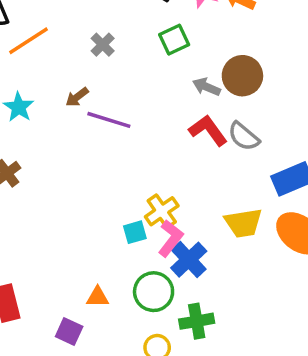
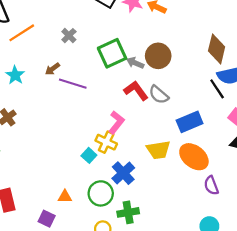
green square: (174, 40) -> (112, 53), moved, size x1.5
yellow cross: (162, 211) -> (106, 142), turned -30
cyan square: (135, 232) -> (89, 155), turned -32
pink L-shape: (171, 238) -> (116, 122), moved

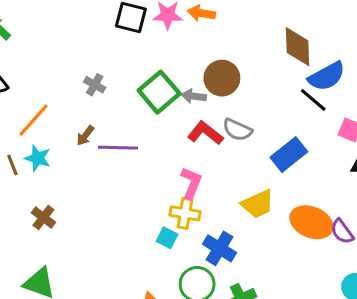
orange line: (22, 33) -> (34, 120), moved
orange ellipse: (194, 157) -> (311, 222), moved

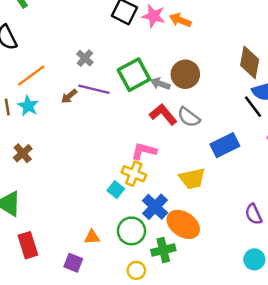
purple line: (118, 148) -> (94, 89), moved
pink L-shape: (191, 183) -> (144, 151), turned -110
orange ellipse: (311, 222) -> (183, 224), moved

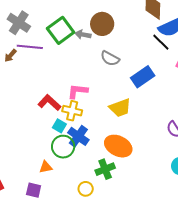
gray cross: (85, 58) -> (19, 23), size x1.6
red L-shape: (163, 114) -> (49, 103), moved
blue cross: (155, 207) -> (78, 136), moved
green circle: (131, 231) -> (63, 147), moved

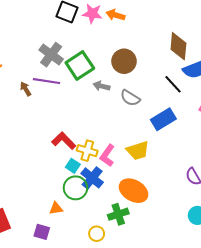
gray cross: (19, 23) -> (51, 55), moved
gray arrow: (83, 35) -> (101, 86), moved
black line: (161, 42) -> (173, 84), moved
brown arrow: (10, 56) -> (26, 89), turned 104
pink L-shape: (78, 91) -> (107, 155), moved, turned -65

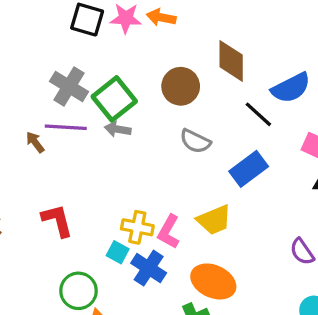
brown diamond: (178, 46) -> (231, 61), moved
gray arrow: (101, 86) -> (118, 129), moved
red L-shape: (64, 141) -> (57, 221), moved, turned 35
green circle: (75, 188) -> (78, 291), moved

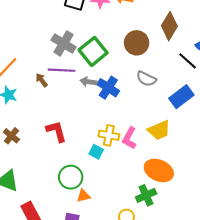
brown diamond: (231, 61) -> (169, 26), turned 32
gray arrow: (118, 129) -> (88, 82), moved
blue cross: (149, 268) -> (108, 88), moved

